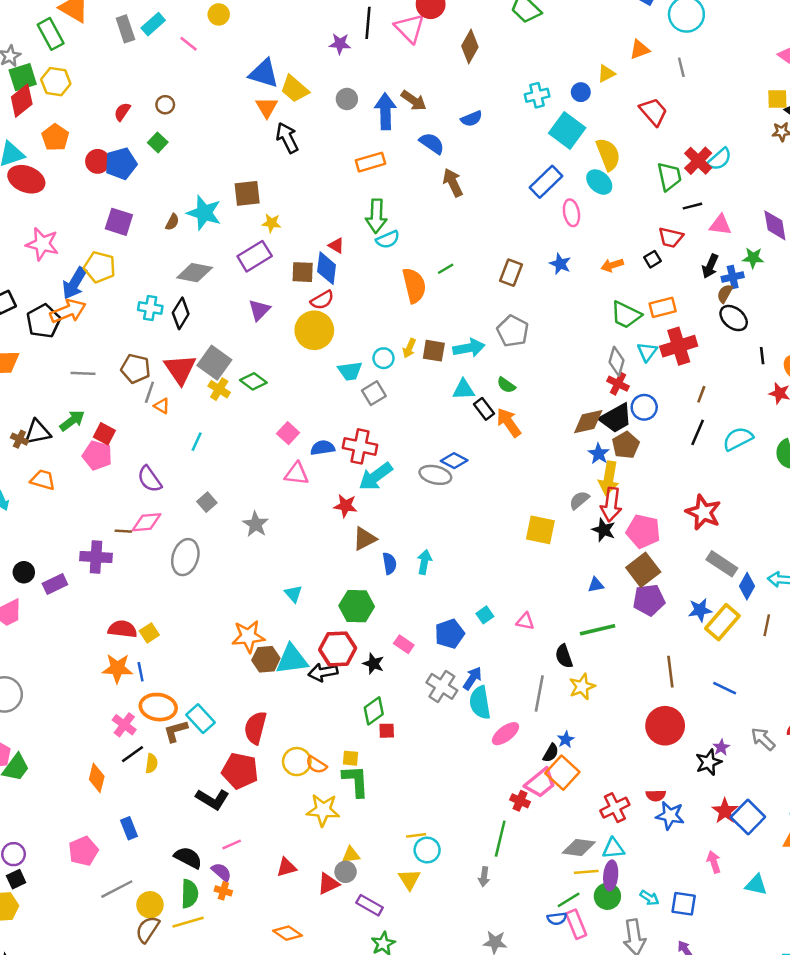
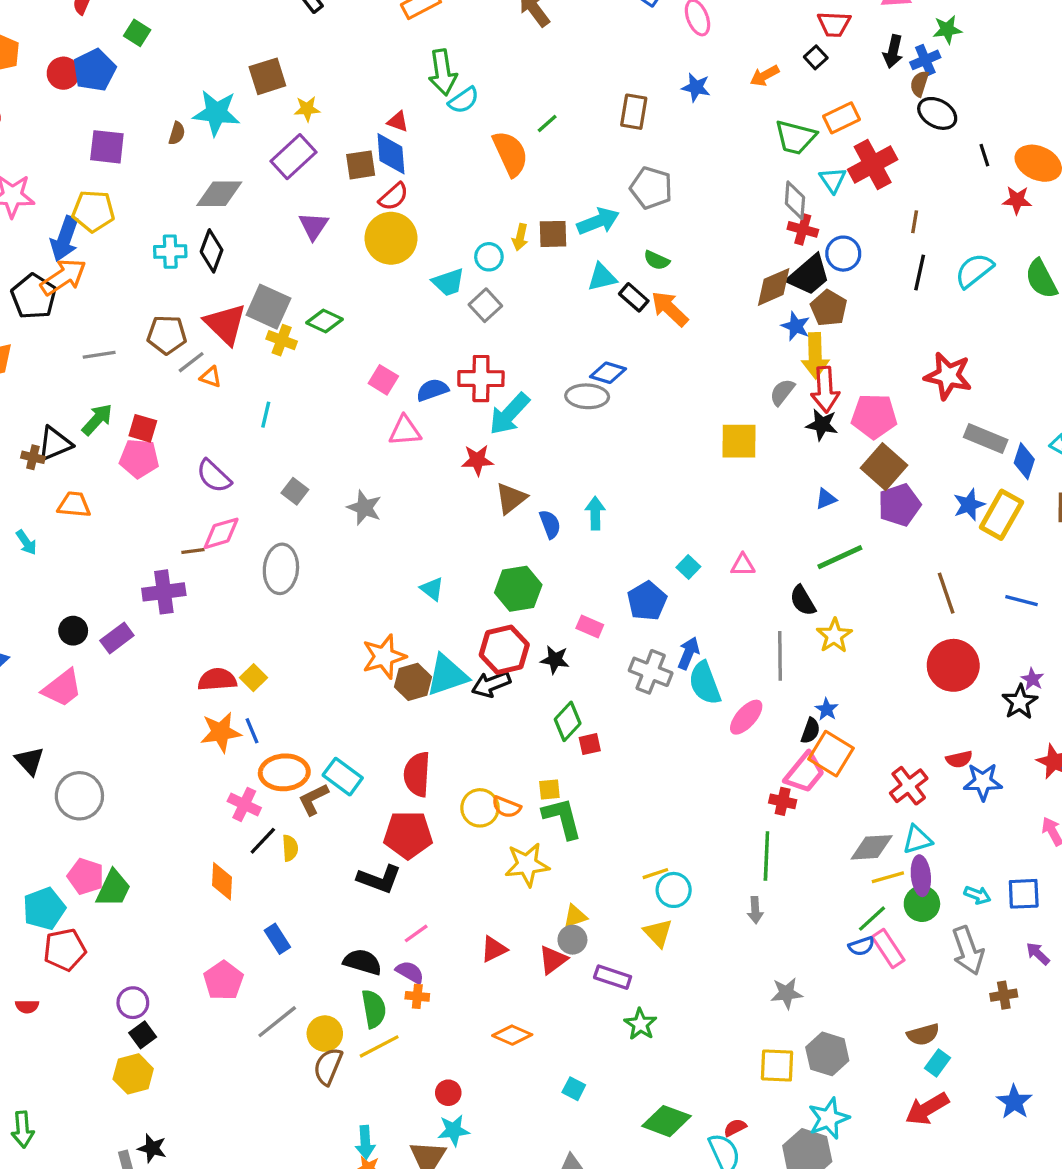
gray line: (149, 392) -> (191, 362), turned 45

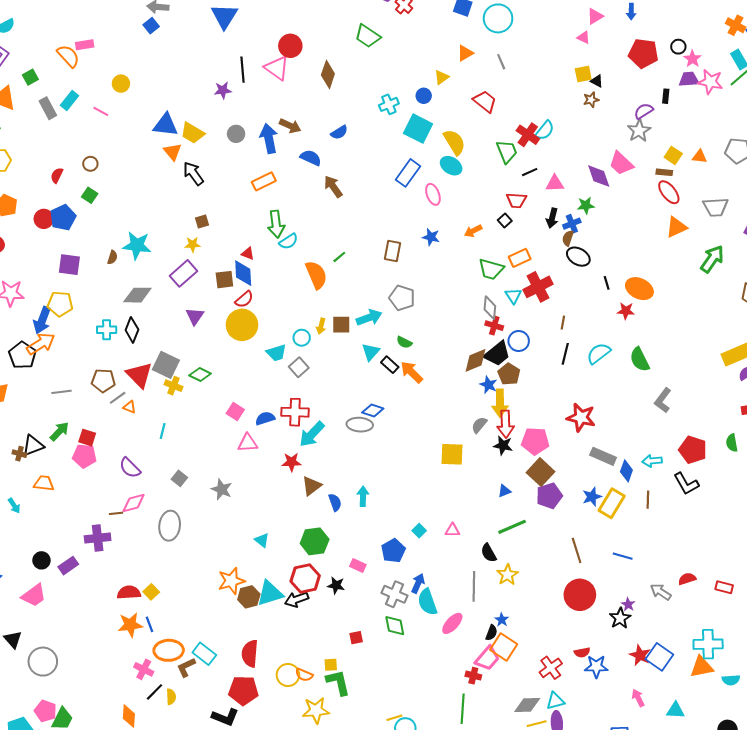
brown square: (267, 76) -> (202, 221), moved, size x0.6
cyan triangle: (602, 277) -> (371, 352), turned -36
green diamond: (568, 721) -> (395, 626), moved, turned -55

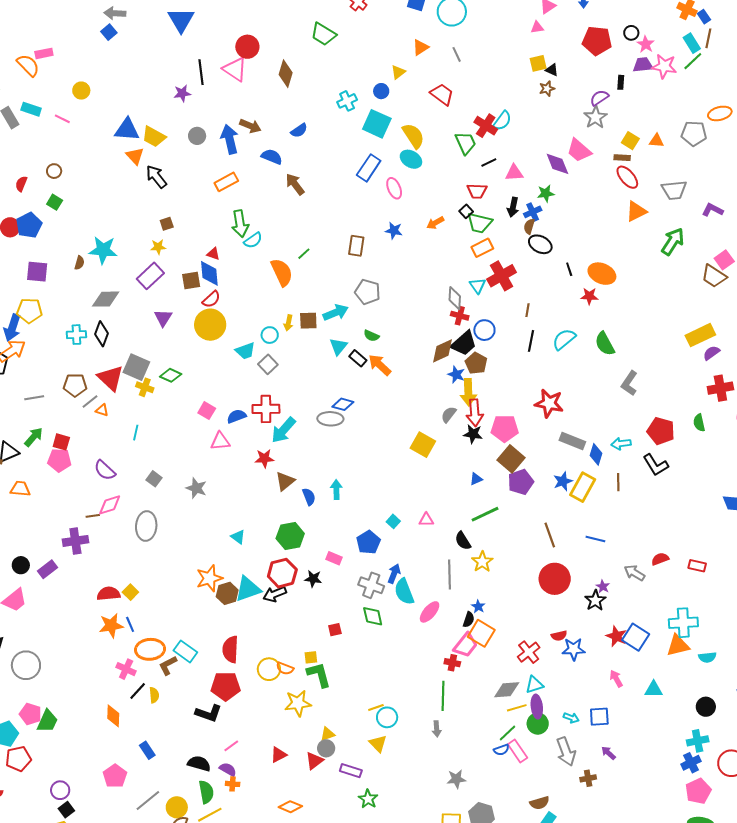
pink triangle: (583, 37) -> (537, 27), turned -32
cyan rectangle: (70, 101) -> (31, 109), turned 72
green trapezoid: (491, 269) -> (480, 223), moved
yellow square: (452, 454) -> (423, 445), turned 30

